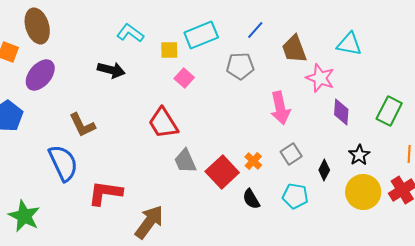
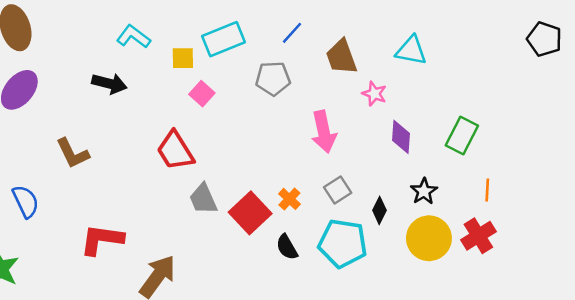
pink star: (320, 78) -> (374, 94), size x0.7
blue semicircle: (63, 163) -> (26, 201), moved, size x0.7
cyan pentagon: (295, 196) -> (343, 243), size x1.5

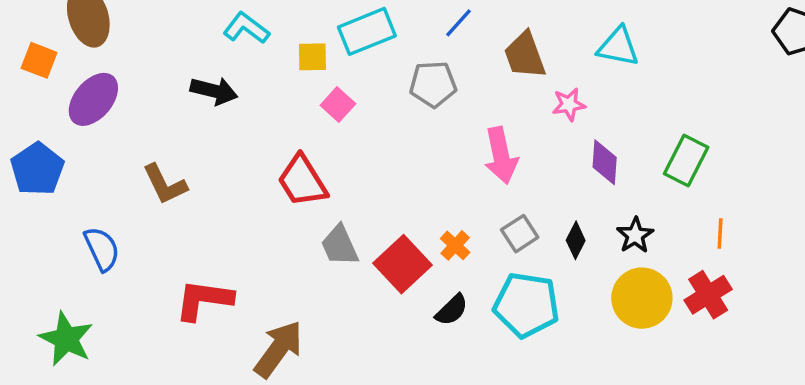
pink star: (374, 94) -> (569, 104), turned -30
black diamond: (379, 210) -> (576, 240), moved
black semicircle: (287, 247) -> (452, 310), turned -104

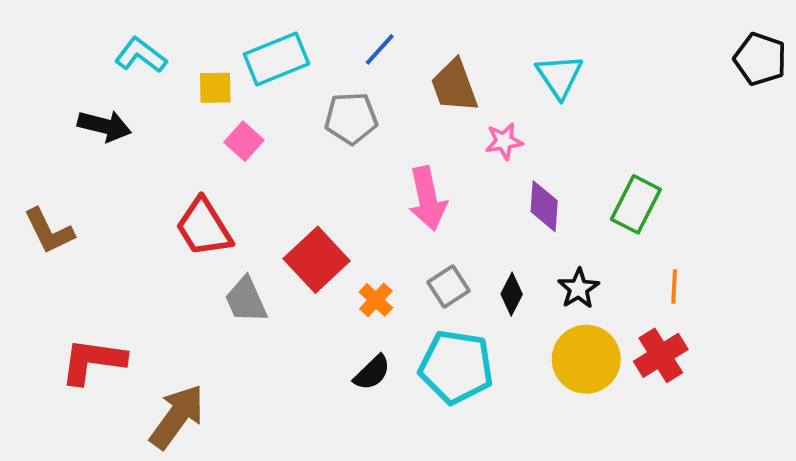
cyan triangle: (618, 47) -> (559, 76), turned 45
red square: (402, 264) -> (317, 260), moved

